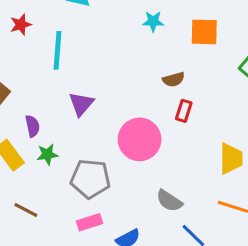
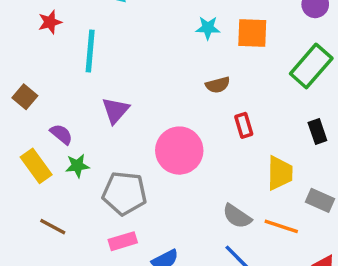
cyan star: (153, 21) -> (208, 28), moved
red rectangle: (184, 111) -> (244, 125), moved, turned -35
purple semicircle: (32, 126) -> (61, 134), turned -40
gray semicircle: (169, 201) -> (237, 216), moved

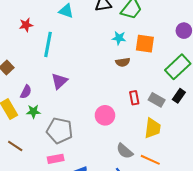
brown semicircle: (218, 85) -> (123, 62), moved
black rectangle: (317, 132) -> (179, 96), moved, turned 48
purple semicircle: (61, 134) -> (26, 92), turned 72
pink circle: (179, 151) -> (105, 115), moved, size x0.7
gray rectangle: (320, 200) -> (157, 100), moved

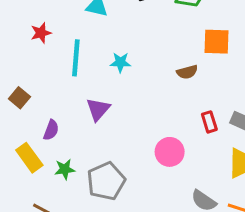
cyan star: (119, 38) -> (120, 62), moved
green star: (33, 111) -> (65, 169), moved
gray pentagon: (60, 131) -> (106, 181), turned -30

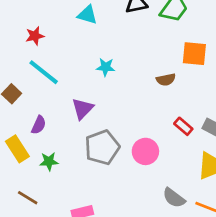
cyan line: (76, 58) -> (44, 72), moved, turned -60
red rectangle: (209, 122) -> (183, 126), turned -36
gray pentagon: (106, 181) -> (102, 147), moved

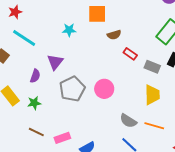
orange square: (194, 54) -> (97, 14), moved
purple semicircle: (39, 125) -> (35, 76), moved
red rectangle: (183, 126) -> (130, 54), moved
brown line: (28, 198) -> (36, 132), moved

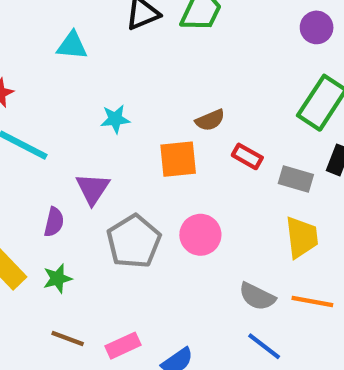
orange square: (97, 14) -> (178, 159), moved

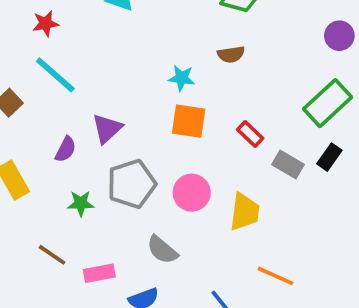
cyan star: (115, 119) -> (182, 78), moved
brown semicircle: (210, 120) -> (231, 54), moved
yellow trapezoid: (302, 237) -> (245, 212), moved
green star: (57, 278) -> (81, 203), moved
gray semicircle: (257, 296) -> (162, 250), moved

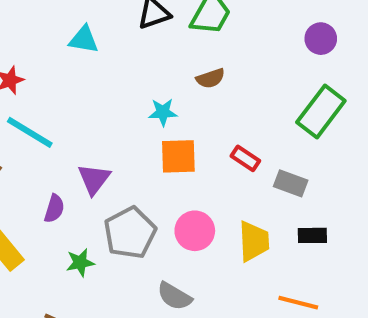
black rectangle: (329, 157) -> (312, 235), moved, turned 64

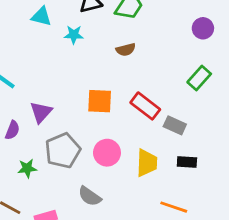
cyan star: (163, 112) -> (74, 35), moved
green rectangle: (321, 112) -> (199, 78), size x0.7
red rectangle: (245, 158) -> (145, 106), size x1.5

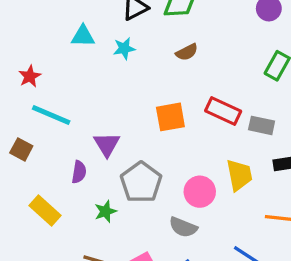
pink circle: (107, 153) -> (200, 192), moved

